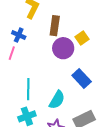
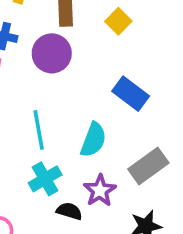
purple circle: (63, 48) -> (52, 53), moved

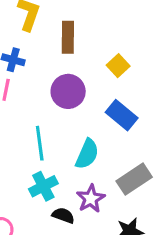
yellow square: (118, 21) -> (118, 66), moved
purple circle: (52, 53) -> (68, 91), moved

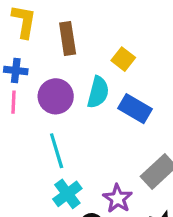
purple circle: (68, 91) -> (56, 96), moved
cyan semicircle: (87, 154) -> (98, 92), moved

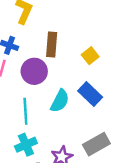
brown rectangle: (68, 39) -> (52, 45), moved
cyan semicircle: (98, 92) -> (60, 101), moved

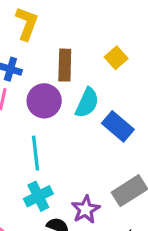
yellow square: (90, 56) -> (116, 58), moved
cyan semicircle: (60, 101) -> (87, 103), moved

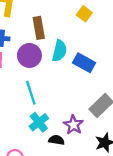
yellow square: (116, 58) -> (84, 14), moved

